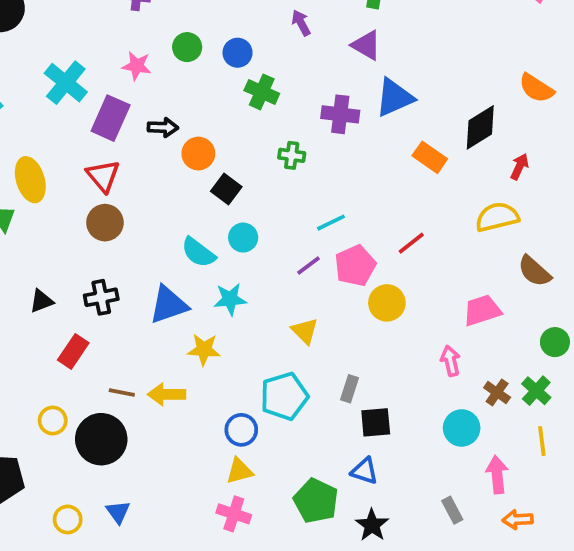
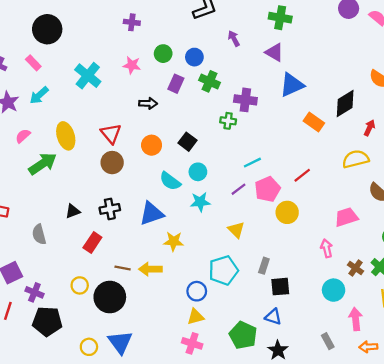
purple cross: (340, 114) -> (245, 100), moved
purple rectangle: (111, 118) -> (176, 84), moved, size x0.7
orange circle: (198, 154) -> (152, 145), moved
cyan star: (230, 299) -> (200, 202), moved
blue triangle: (118, 512) -> (120, 342), size x1.6

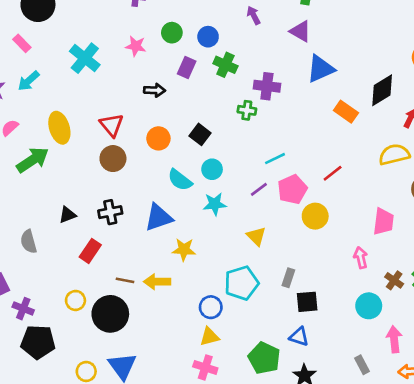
pink trapezoid: (346, 217) -> (383, 221), turned 115

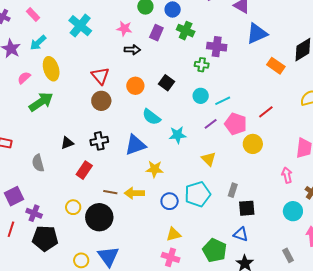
pink star: (136, 46) -> (124, 29), moved
yellow ellipse: (59, 128) -> (51, 69), moved
cyan circle: (212, 169) -> (201, 96), moved
pink pentagon: (292, 189) -> (236, 124), turned -30
blue circle: (211, 307) -> (170, 201), moved

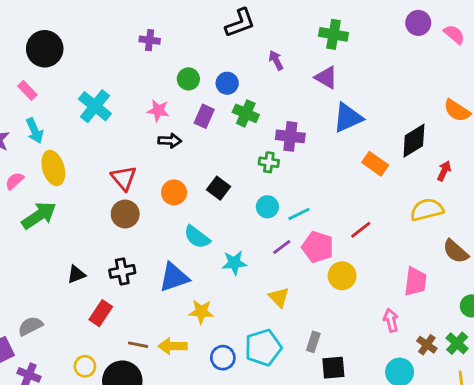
cyan arrow: (38, 43) -> (35, 131), turned -72
gray semicircle: (38, 163) -> (30, 326), moved, turned 78

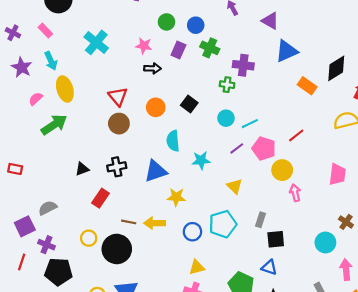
cyan semicircle: (197, 237) -> (173, 141), turned 48
pink arrow: (391, 320) -> (295, 193), moved

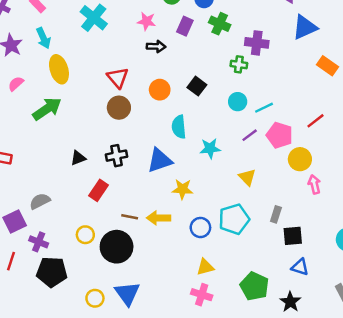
pink semicircle: (36, 99) -> (16, 84), moved
blue triangle: (269, 267) -> (300, 267), moved

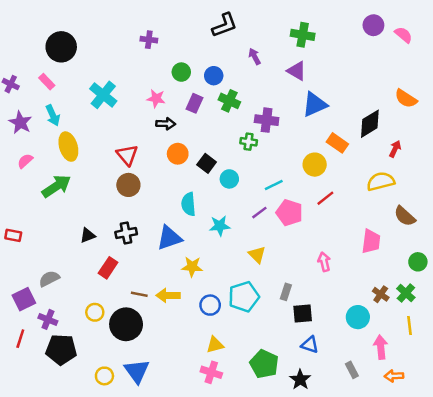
orange circle: (160, 90) -> (178, 154), moved
cyan circle: (238, 102) -> (229, 179), moved
yellow circle: (300, 159) -> (315, 165), moved

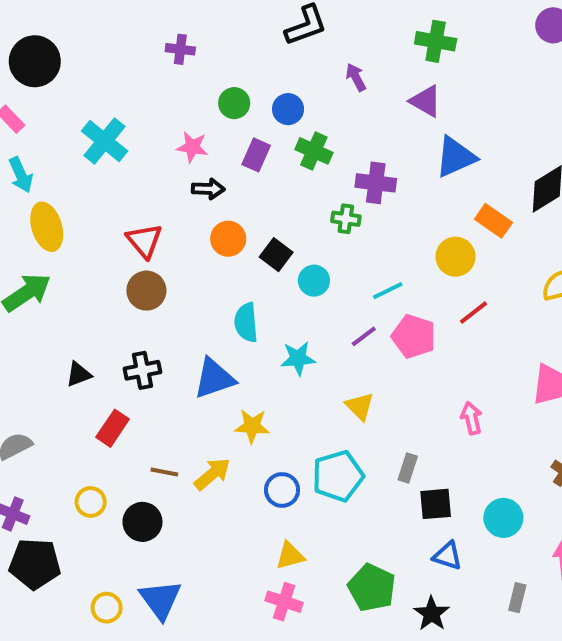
yellow arrow: (168, 295) -> (212, 474), turned 140
cyan circle: (358, 317) -> (503, 518), moved
black circle: (126, 324) -> (142, 522), size x0.7
gray rectangle: (352, 370) -> (517, 598), turned 42

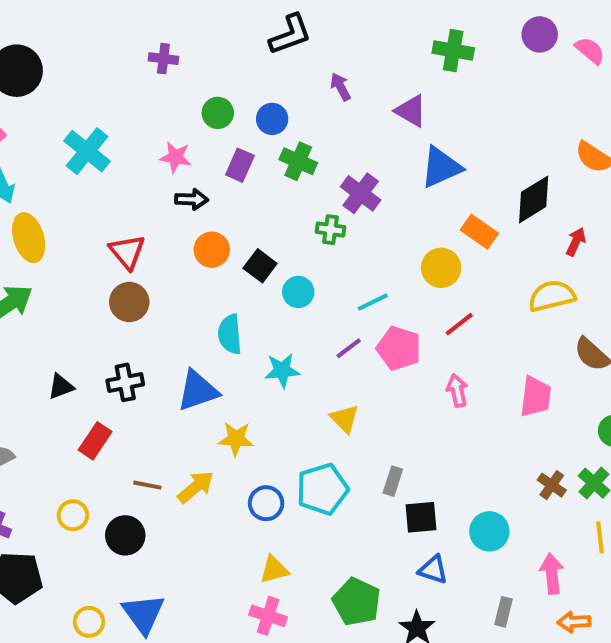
green cross: (436, 41) -> (453, 51), moved
purple cross: (376, 183) -> (361, 193), turned 30
pink arrow: (471, 418) -> (457, 391), moved

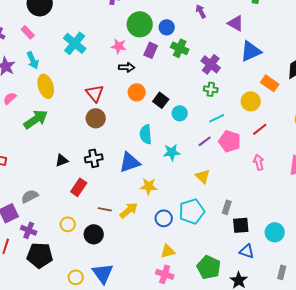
green circle: (218, 113) -> (140, 24), size x1.6
green cross: (330, 230) -> (211, 89), moved

